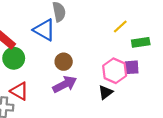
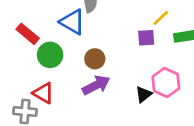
green circle: (14, 58) -> (50, 55), moved
purple square: (132, 67) -> (146, 38), moved
pink hexagon: (115, 71) -> (166, 83), moved

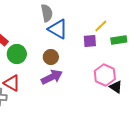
blue triangle: (72, 22) -> (58, 29), moved
black triangle: (144, 94) -> (116, 87), moved, turned -48

